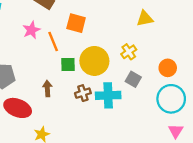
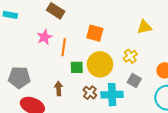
orange square: (76, 23) -> (95, 33), moved
orange line: (53, 42) -> (64, 47), turned 30
brown cross: (83, 93) -> (90, 93), turned -32

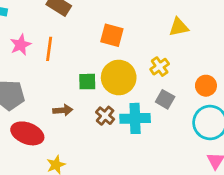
pink star: (44, 37) -> (20, 45), moved
orange line: (64, 47) -> (49, 49), moved
brown arrow: (59, 89) -> (63, 110), turned 88

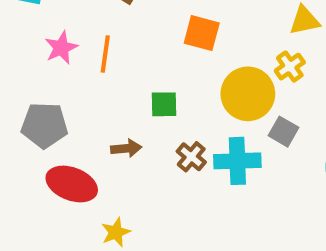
yellow cross: (160, 67) -> (290, 67), moved
yellow circle: (119, 77) -> (248, 94), moved

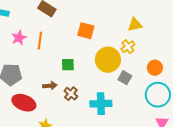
brown cross: (191, 157) -> (71, 94), moved
cyan cross: (237, 161) -> (101, 104), moved

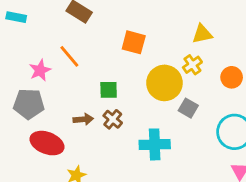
pink star: (19, 38) -> (40, 70), moved
orange line: (40, 41) -> (69, 56), turned -48
orange circle: (155, 68) -> (232, 77), moved
brown cross: (71, 94) -> (113, 119), moved

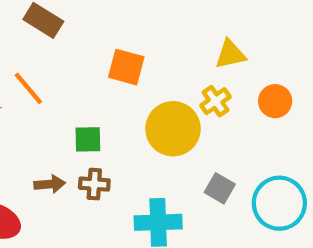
orange circle: (232, 77) -> (275, 101), moved
gray square: (188, 108) -> (220, 188), moved
brown cross: (113, 119) -> (94, 184), turned -36

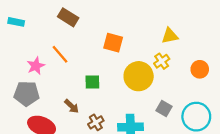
orange circle: (275, 101) -> (200, 69), moved
brown arrow: (50, 184) -> (72, 106), turned 49
brown cross: (94, 184) -> (96, 122), moved, turned -35

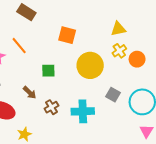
yellow cross: (162, 61) -> (119, 51), moved
orange circle: (200, 69) -> (137, 59), moved

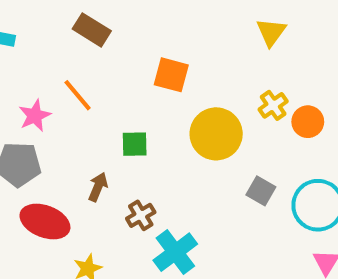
yellow triangle: (118, 29) -> (271, 32), moved, turned -42
brown arrow: (30, 93) -> (98, 187), turned -112
cyan cross: (83, 111) -> (175, 252), moved, turned -35

